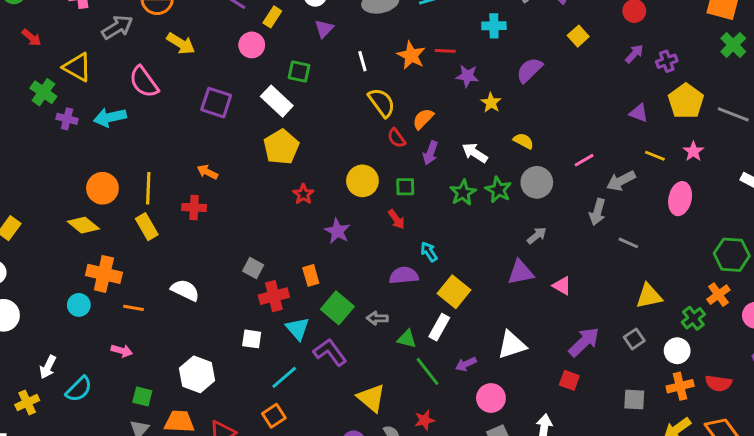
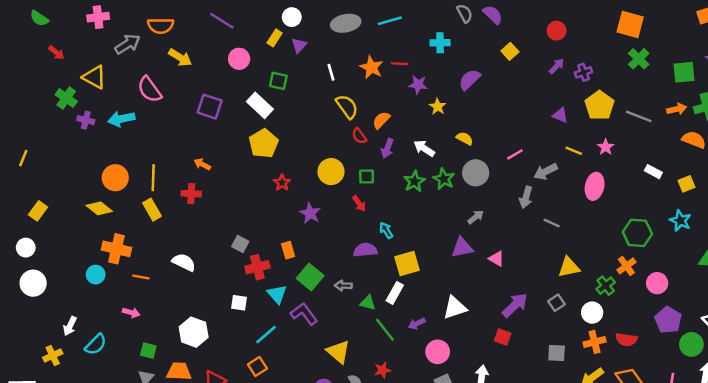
yellow rectangle: (272, 17) -> (275, 38), moved
yellow square: (454, 292) -> (407, 264), turned 35

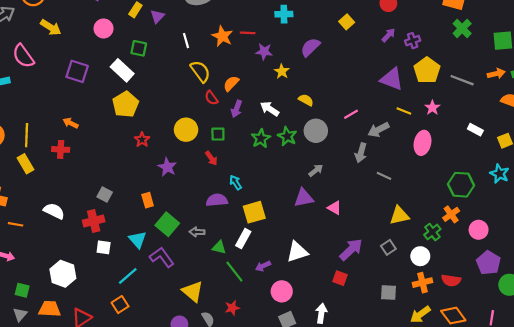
purple triangle: (560, 115) -> (392, 79), size x1.6
red cross: (257, 267) -> (94, 221), moved

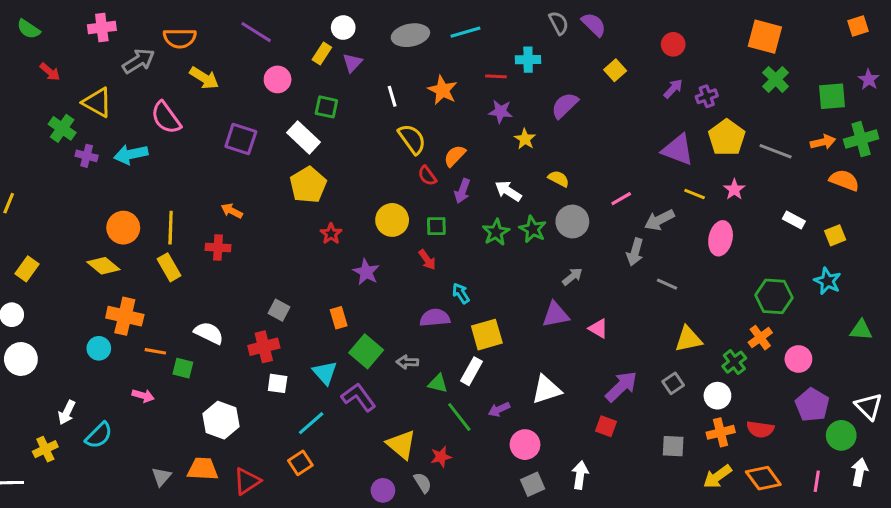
red line: (248, 33) -> (496, 76), moved
green square: (22, 290) -> (183, 368), moved
red star: (232, 308) -> (441, 457), moved

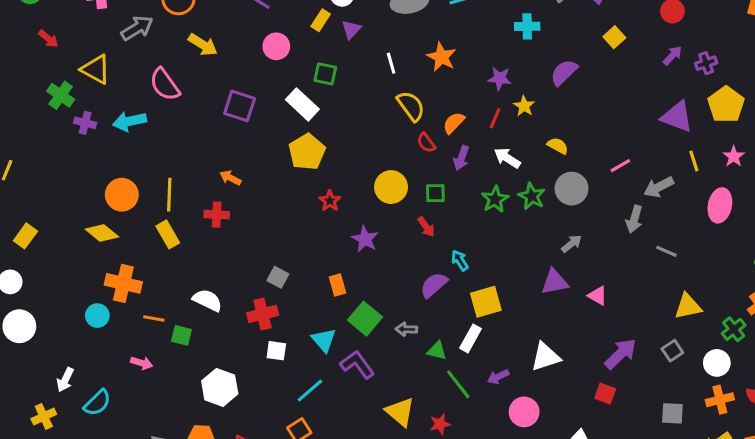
red line: (496, 76) -> (495, 118), moved, turned -70
yellow line: (695, 194) -> (694, 161), turned 50
purple semicircle: (435, 318) -> (434, 285), turned -36

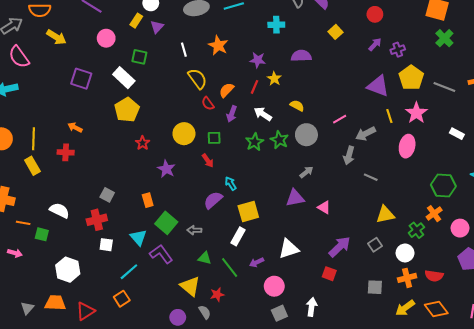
purple semicircle: (564, 72) -> (301, 56), turned 42
pink semicircle: (165, 85) -> (19, 57), moved
pink star: (734, 156) -> (416, 113), size x1.5
green triangle: (437, 351) -> (205, 258), moved

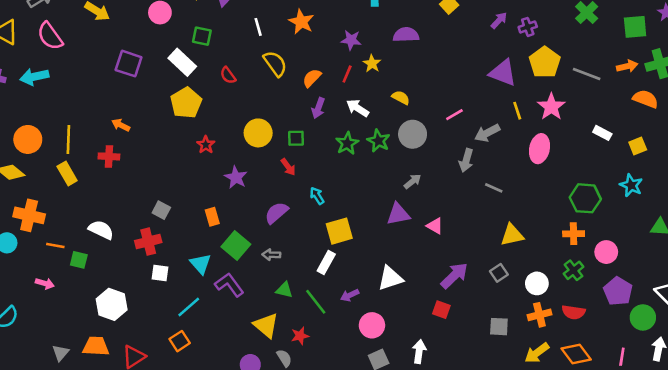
red semicircle: (208, 104) -> (228, 75), moved
purple semicircle: (213, 200) -> (276, 213), moved
orange cross: (434, 214) -> (574, 234), turned 35
green cross: (416, 230) -> (574, 270), moved

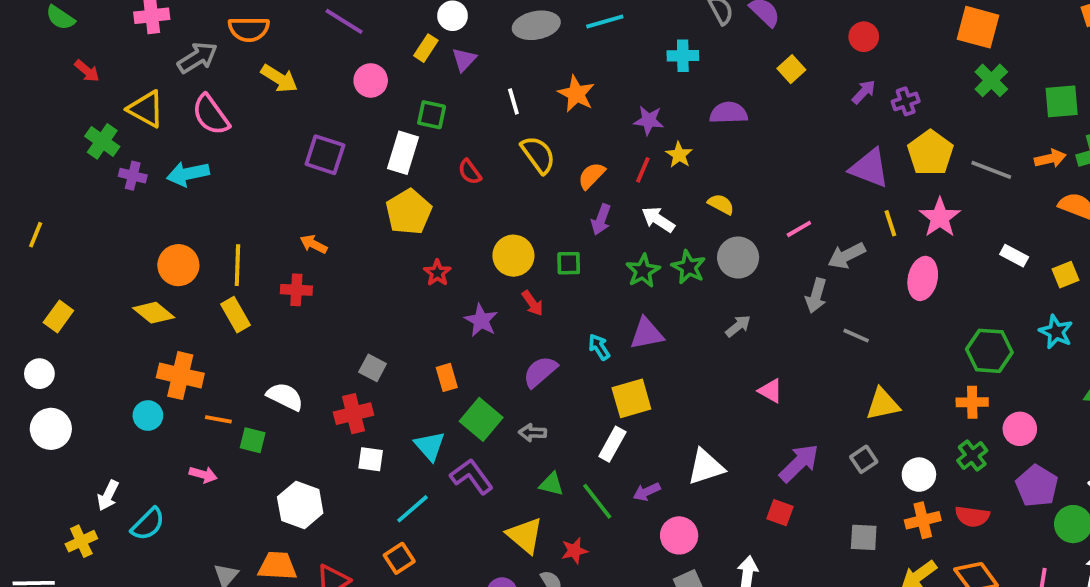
white rectangle: (182, 62) -> (403, 153), turned 64
red arrow: (288, 167) -> (532, 303), moved
purple triangle: (398, 214) -> (647, 334), moved

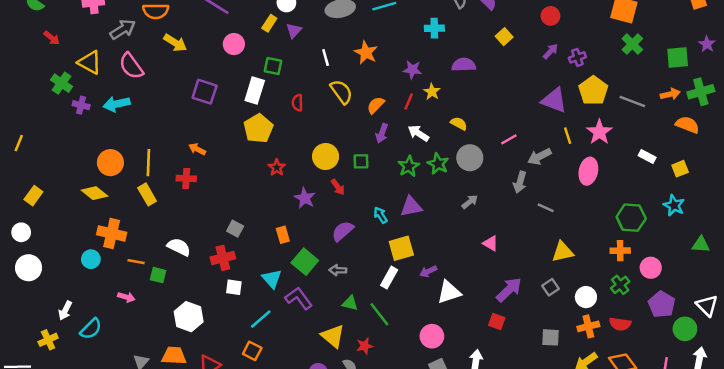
red semicircle: (470, 172) -> (297, 103), turned 35
purple arrow: (647, 492) -> (428, 271), moved
orange square: (399, 558) -> (252, 351), turned -30

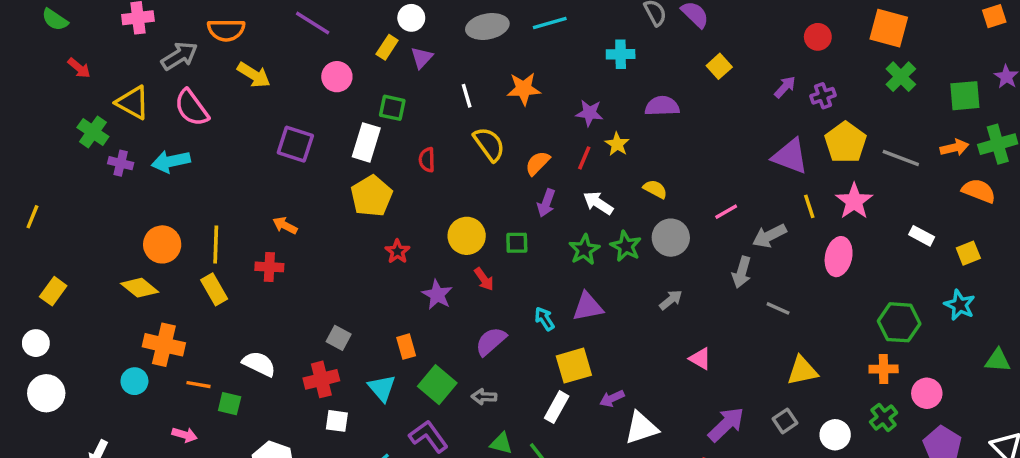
red circle: (550, 16) -> (818, 37), moved
orange star: (366, 53) -> (524, 89), turned -30
cyan triangle: (272, 279) -> (382, 388), moved

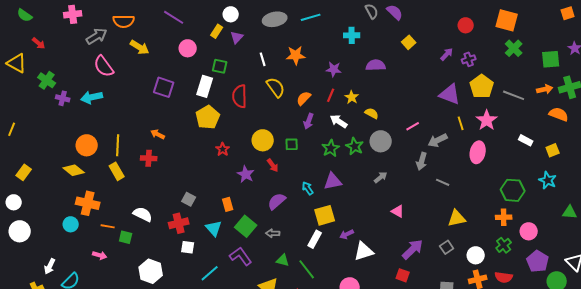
yellow triangle: (133, 103) -> (17, 63), moved
yellow star: (617, 144) -> (352, 97), moved
red semicircle: (427, 160) -> (240, 96), size x1.6

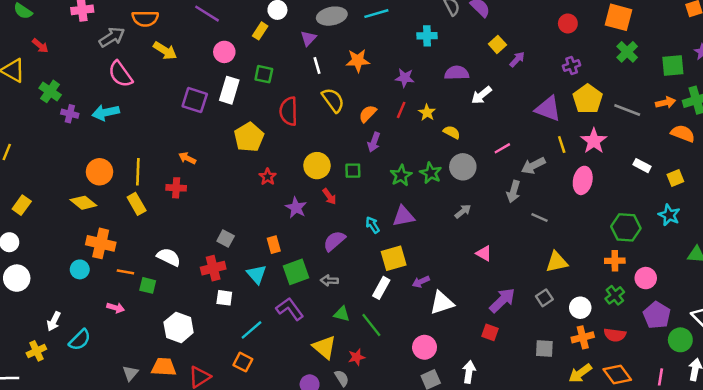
purple triangle: (237, 37) -> (308, 38), moved
purple arrow: (447, 54) -> (517, 59), moved
white rectangle: (205, 86) -> (229, 90), moved
white arrow: (339, 121) -> (481, 95), moved, turned -72
green square: (246, 226) -> (296, 272), turned 30

